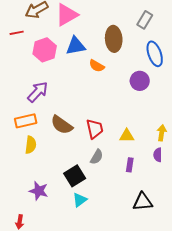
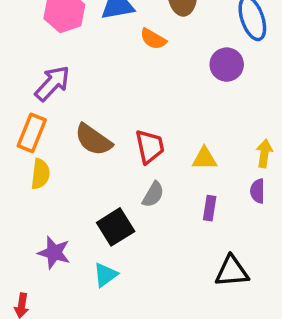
orange rectangle: (26, 121) -> (32, 133), turned -55
cyan triangle: (80, 200) -> (105, 275), moved

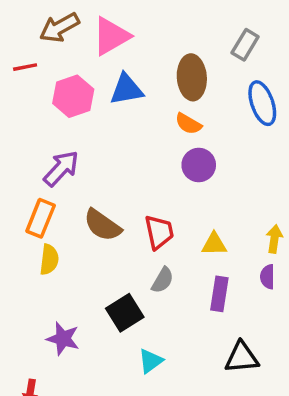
orange semicircle: (153, 39) -> (188, 124), moved
purple circle: (227, 65) -> (199, 165), moved
purple rectangle: (210, 208) -> (219, 294), size x1.4
cyan triangle: (105, 275) -> (151, 361), moved

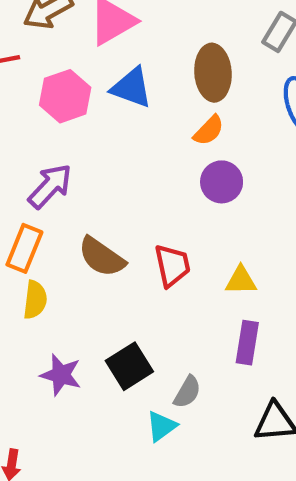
blue triangle: (127, 89) -> (132, 88), turned 30
orange semicircle: (188, 124) -> (209, 130), turned -76
gray semicircle: (163, 280) -> (187, 392), moved
purple star: (63, 339) -> (61, 375), moved

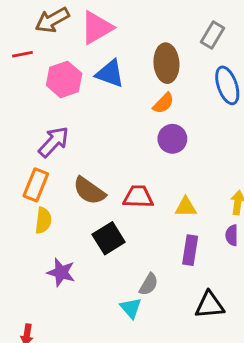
red trapezoid: (172, 265) -> (138, 197), turned -76
black square: (129, 366) -> (109, 238), moved
cyan triangle: (162, 426) -> (131, 308), turned -35

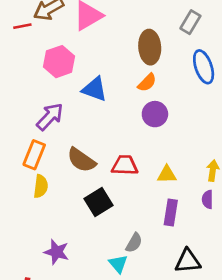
red line: (22, 54) -> (22, 26), moved
blue triangle: (110, 74) -> (95, 89), moved
purple star: (61, 272) -> (56, 252), moved

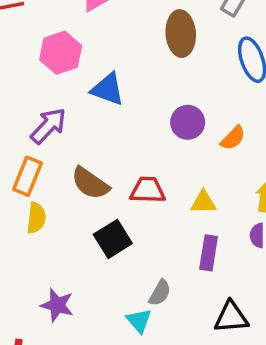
orange semicircle: (147, 83) -> (233, 138), moved

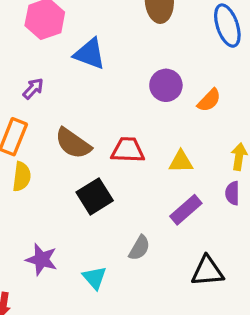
purple arrow: (48, 126) -> (33, 89), size x0.6
purple rectangle: (209, 253) -> (186, 210), turned 40
cyan triangle: (139, 321) -> (95, 278), moved

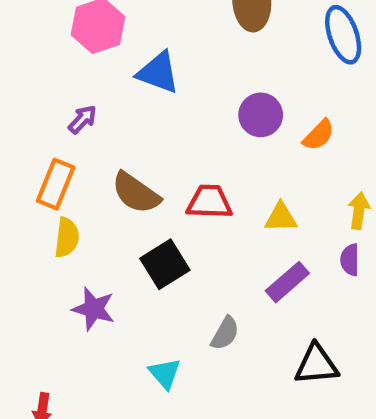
purple star: (41, 260) -> (94, 309), moved

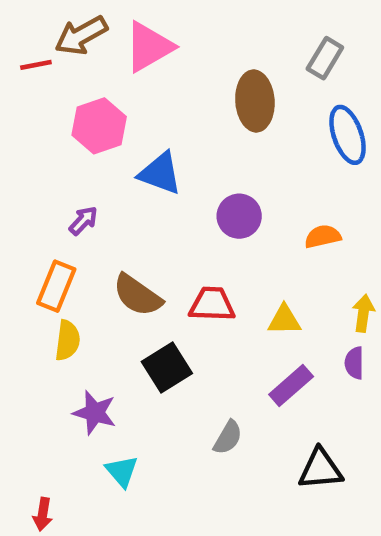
purple circle: (261, 115) -> (239, 216), moved
orange semicircle: (319, 135) -> (323, 236), turned -147
cyan triangle: (165, 373) -> (122, 471), moved

